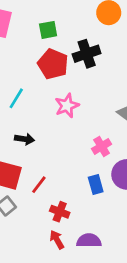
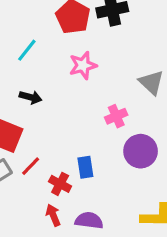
blue rectangle: (96, 184) -> (85, 167), moved
red line: (39, 185) -> (31, 166), moved

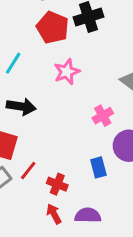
black arrow: (31, 97) -> (21, 107), size x1.4
blue rectangle: (85, 167) -> (98, 167), moved

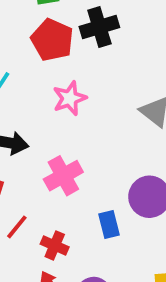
pink cross: (103, 116) -> (63, 176), moved, size x1.4

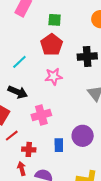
black cross: (99, 27) -> (87, 57), moved
red cross: (55, 246) -> (29, 149), turned -32

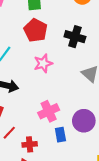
black cross: (87, 57) -> (75, 37), turned 30
pink cross: (41, 115) -> (49, 111), moved

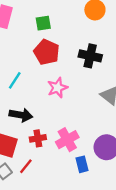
red cross: (30, 144) -> (38, 138), moved

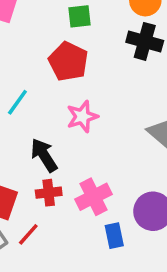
green square: (43, 23) -> (80, 16), moved
black cross: (90, 56) -> (145, 41), moved
black arrow: (21, 115) -> (44, 155), moved, turned -135

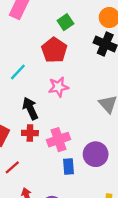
green square: (80, 16) -> (65, 22), turned -35
red line: (28, 234) -> (12, 167), moved

